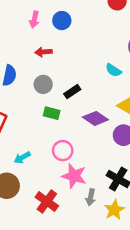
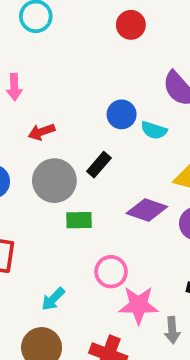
blue circle: (62, 21) -> (122, 114), moved
gray circle: (43, 84) -> (54, 181), size x1.5
black rectangle: (72, 92) -> (99, 165), moved

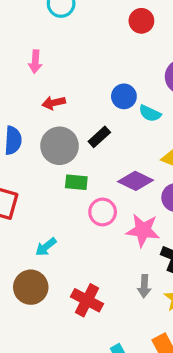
pink circle: (111, 272) -> (103, 212), moved
pink star: (138, 305) -> (143, 230), moved

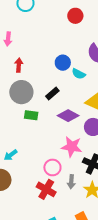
red arrow: (54, 103) -> (19, 65), turned 104
black rectangle: (99, 137) -> (52, 93), moved
pink circle: (103, 212) -> (52, 167), moved
red cross: (87, 300) -> (46, 189), moved

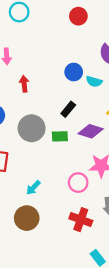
gray circle: (21, 92) -> (32, 128), moved
green rectangle: (31, 115) -> (60, 136), moved
pink circle: (52, 167) -> (78, 183), moved

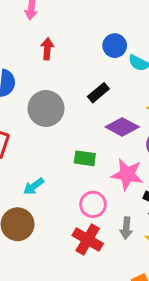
green rectangle: (60, 136) -> (85, 158), moved
pink circle: (78, 183) -> (93, 204), moved

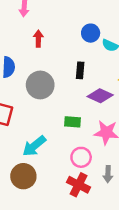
black rectangle: (98, 93) -> (80, 70), turned -42
cyan arrow: (34, 186) -> (34, 146), size x1.5

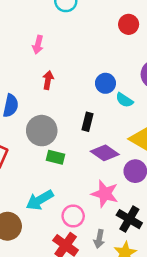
green rectangle: (73, 122) -> (55, 157), moved
cyan arrow: (34, 146) -> (40, 200), moved

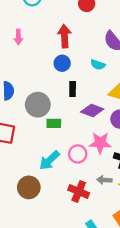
red arrow: (48, 80) -> (64, 36), moved, size x1.5
blue circle: (105, 83) -> (62, 63), moved
pink circle: (73, 216) -> (78, 154), moved
gray arrow: (99, 239) -> (104, 180), turned 96

